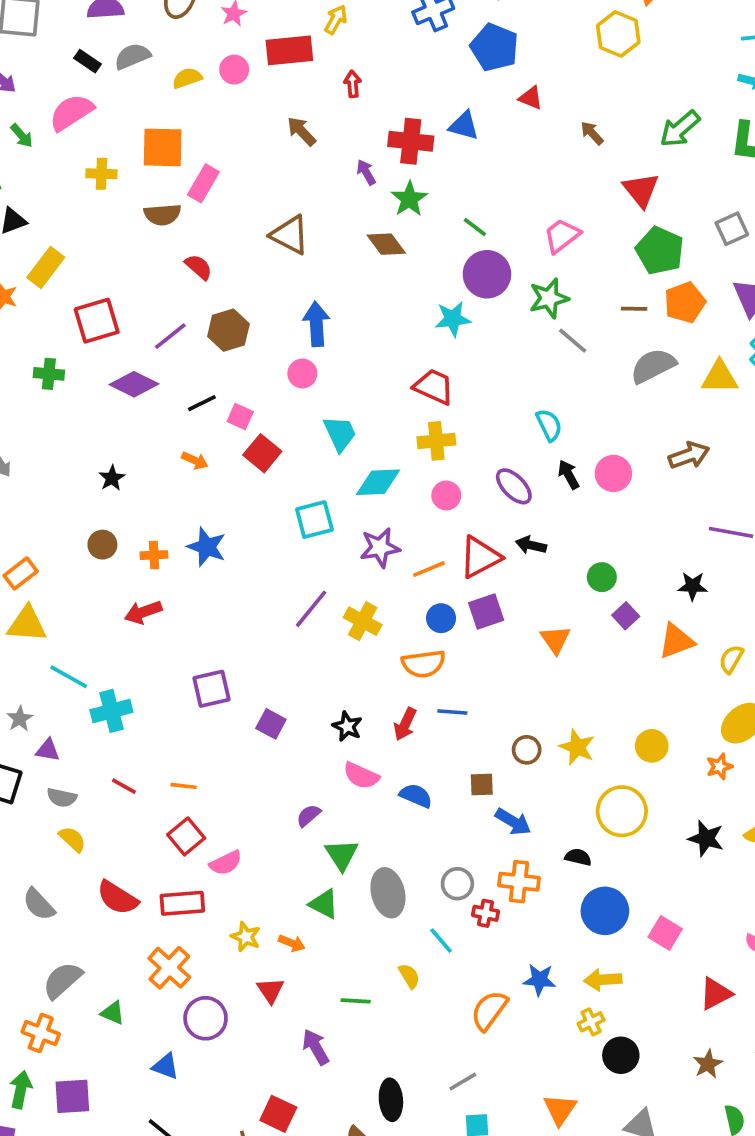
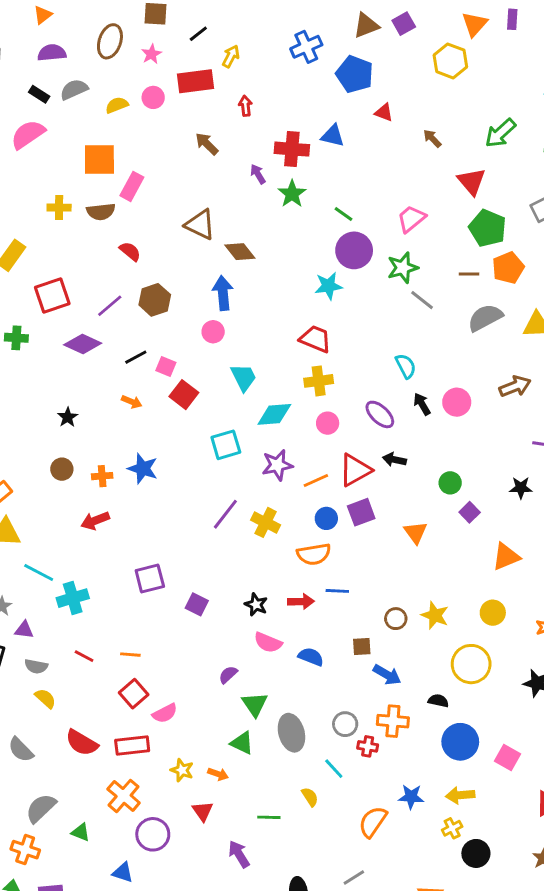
yellow cross: (101, 174) -> (59, 208), moved
brown diamond: (386, 244) -> (240, 252), moved
orange triangle: (676, 641) -> (506, 557), moved
red arrow: (405, 724) -> (301, 602), turned -115

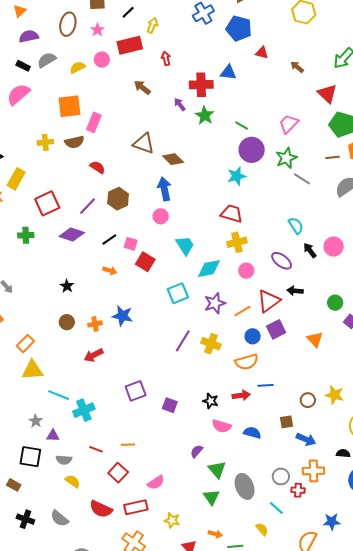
red square: (134, 694) -> (118, 473), moved
green triangle: (242, 743) -> (211, 497), turned 36
orange arrow: (218, 774) -> (215, 534), moved

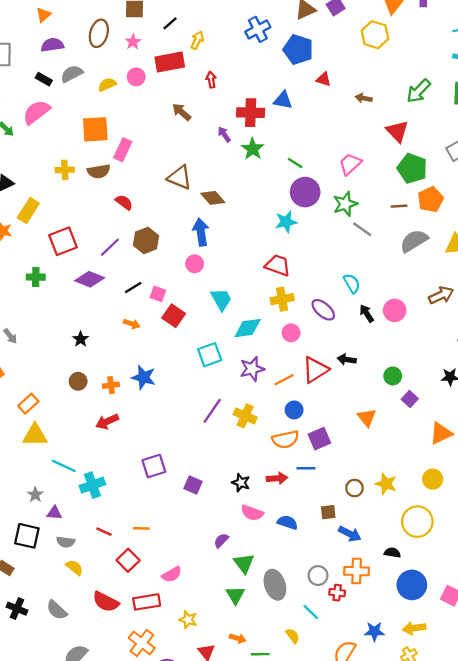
brown arrow: (297, 67) -> (364, 98), turned -32
purple ellipse: (282, 261) -> (323, 310), moved
purple square: (276, 329) -> (319, 439), moved

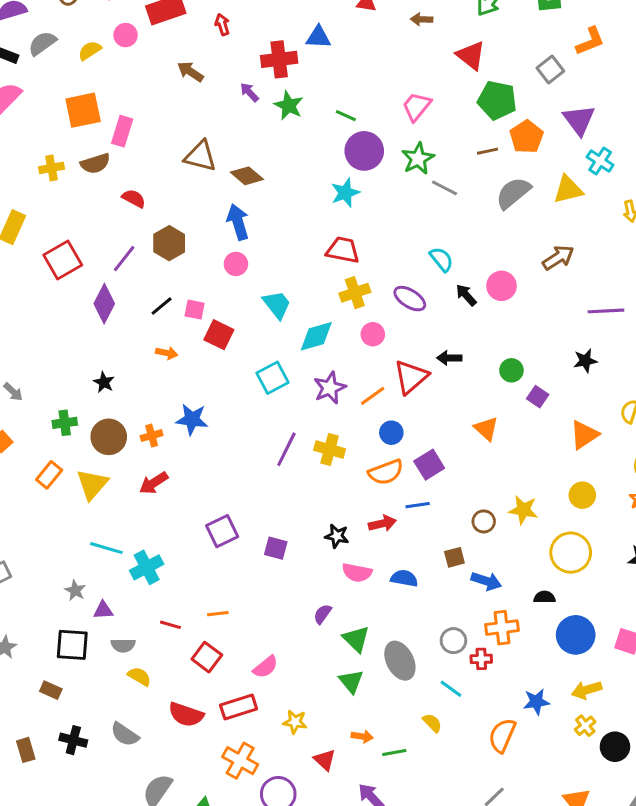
green cross: (36, 277) -> (65, 423), moved
purple diamond: (90, 279) -> (104, 304), turned -76
brown circle: (78, 381) -> (109, 437), size x1.5
yellow triangle: (35, 435) -> (92, 484), moved, turned -40

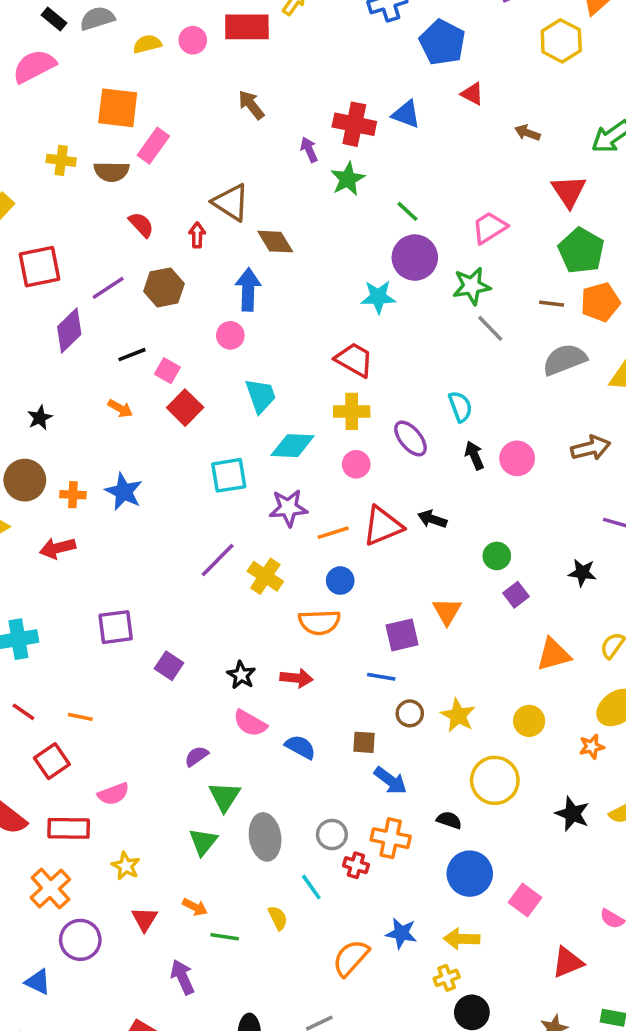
red arrow: (222, 25) -> (197, 235), moved
purple square: (429, 465) -> (402, 635), moved
blue line: (418, 505) -> (381, 677), moved

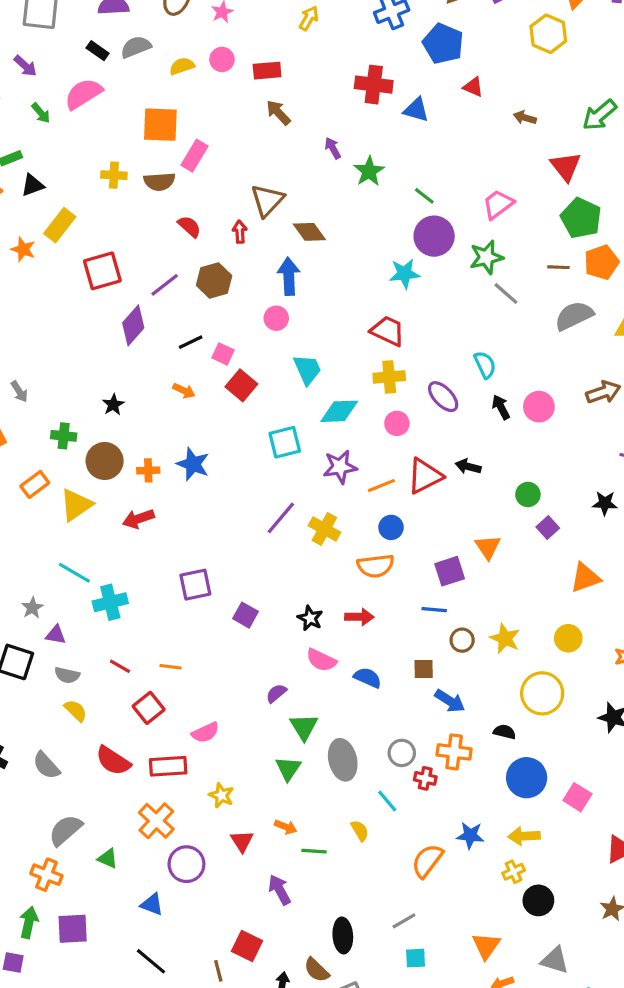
red rectangle: (247, 27) -> (267, 71), moved, size x0.7
red cross: (354, 124) -> (374, 85), moved
brown triangle: (231, 202) -> (267, 200), turned 45

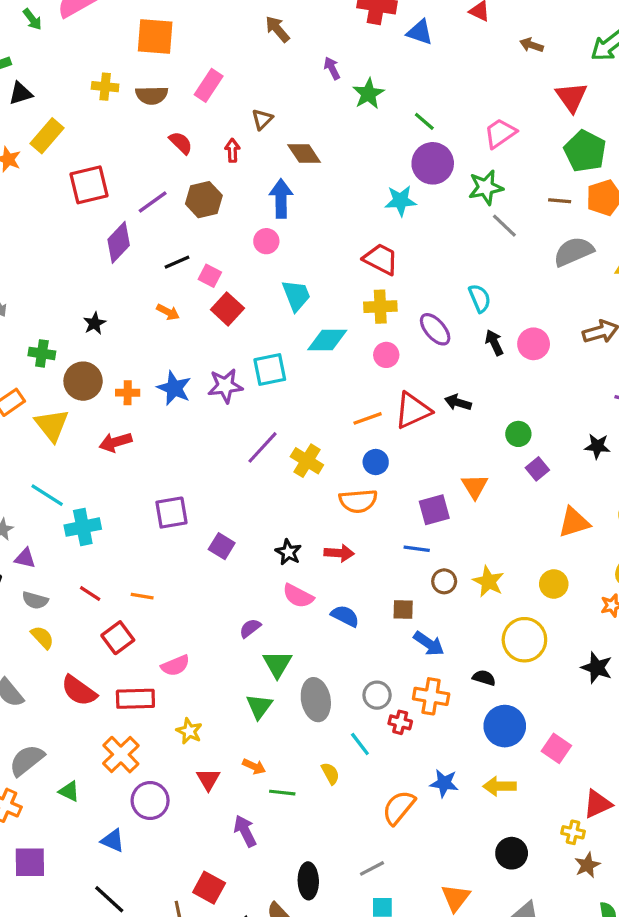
pink rectangle: (195, 156) -> (209, 85), moved
brown triangle: (267, 200) -> (262, 119), size x0.6
purple star: (340, 467) -> (225, 386), moved
yellow triangle: (76, 505) -> (52, 425), turned -36
yellow cross: (514, 872) -> (573, 832), moved, turned 35

